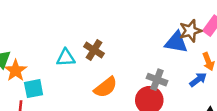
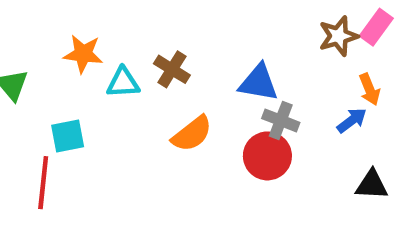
blue triangle: (176, 42) -> (259, 83), moved
orange star: (16, 71) -> (83, 54), moved, turned -30

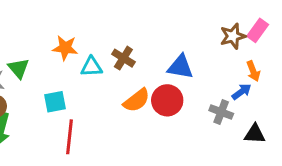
gray cross: (281, 120) -> (221, 112), moved
red circle: (267, 156) -> (167, 100), moved
red line: (43, 183) -> (70, 137), moved

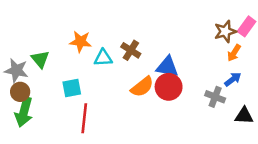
blue triangle: (180, 67) -> (167, 67), moved
orange arrow: (253, 71) -> (234, 53), moved, turned 54

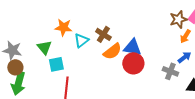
cyan triangle: (103, 58) -> (81, 40), turned -35
green triangle: (40, 59) -> (44, 47), moved
orange semicircle: (142, 87) -> (112, 51), moved

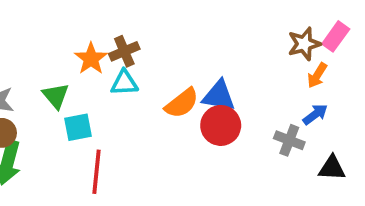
orange star: (63, 27) -> (91, 59), turned 30
brown cross: (103, 34) -> (124, 51), moved, turned 35
cyan triangle: (81, 40) -> (124, 83), turned 35

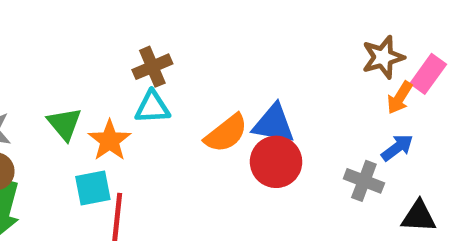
pink rectangle: (336, 36) -> (428, 74), moved
orange star: (91, 59) -> (110, 140), moved
cyan square: (78, 127) -> (93, 188), moved

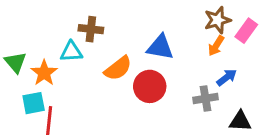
brown cross: (152, 67) -> (91, 29), moved, turned 30
orange arrow: (400, 98) -> (216, 46), moved
blue triangle: (274, 124) -> (160, 47), moved
gray cross: (364, 181) -> (206, 98), turned -30

